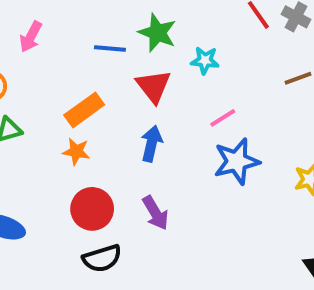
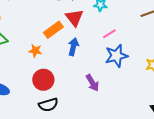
orange rectangle: (84, 110) -> (53, 30), moved
purple arrow: (155, 213) -> (92, 83), moved

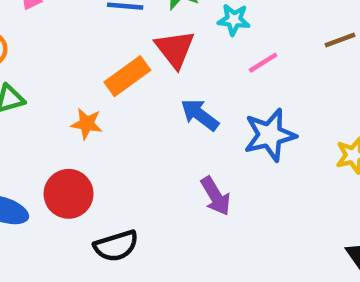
pink line: (109, 34) -> (263, 63), moved
blue arrow: (73, 47) -> (200, 115), moved, turned -66
red circle: (43, 80) -> (69, 194), moved

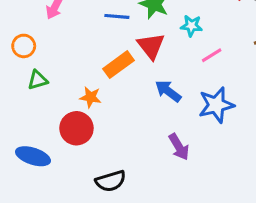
red circle: (69, 194) -> (76, 128), moved

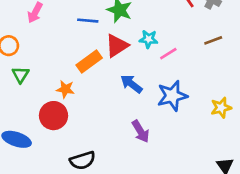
cyan star: (191, 26) -> (148, 39), moved
red triangle: (151, 46) -> (117, 46), turned 35
green triangle: (38, 80) -> (21, 75), turned -42

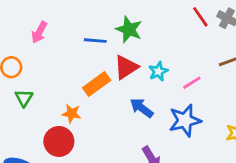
cyan star: (148, 39) -> (158, 71), moved, turned -30
pink line: (168, 54) -> (192, 83), moved

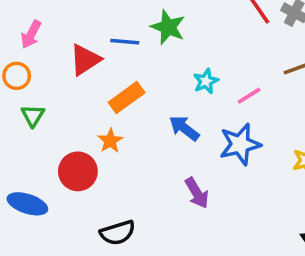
pink arrow: (39, 32) -> (31, 34), moved
red triangle: (126, 67) -> (85, 60), moved
orange star: (71, 113) -> (110, 141), moved, turned 30

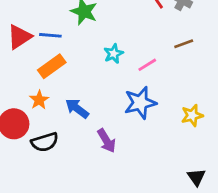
blue line: (125, 42) -> (50, 35), moved
blue arrow: (184, 128) -> (77, 108), moved
black semicircle: (118, 233) -> (45, 142), moved

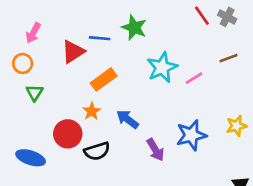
blue line: (50, 35) -> (100, 38), moved
cyan star: (114, 54) -> (162, 67), size x1.6
blue star: (140, 103) -> (191, 135), moved

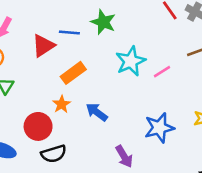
purple arrow: (155, 150) -> (124, 156), moved
black semicircle: (97, 151) -> (54, 154), moved

